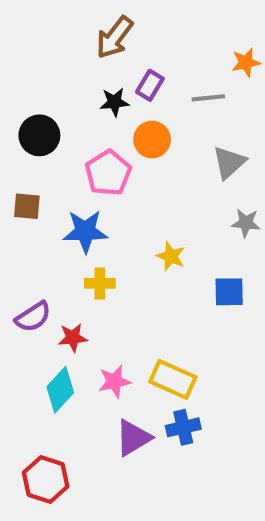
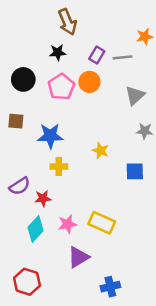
brown arrow: (114, 37) -> (67, 22), turned -60
purple rectangle: (150, 85) -> (97, 55), moved
black star: (114, 102) -> (58, 52), moved
pink pentagon: (108, 173) -> (61, 87), moved
blue cross: (183, 427) -> (110, 287), moved

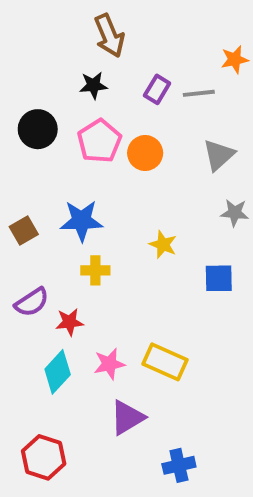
orange circle: (89, 82) -> (145, 153), moved
brown square: (16, 121) -> (24, 231), moved, turned -35

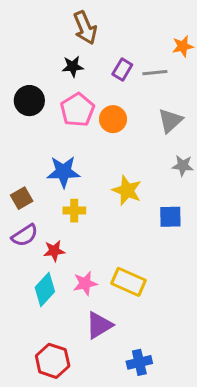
brown square: (24, 231) -> (22, 198), moved
yellow star: (163, 245) -> (127, 190), size x1.4
red hexagon: (44, 457) -> (53, 361), moved

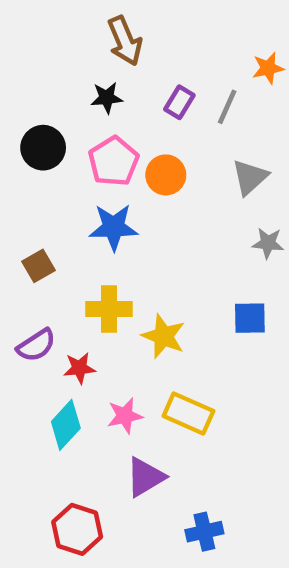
gray line: (155, 73) -> (227, 107), turned -60
blue star: (63, 172) -> (114, 227), moved
yellow star: (127, 190) -> (163, 336), moved
brown square: (22, 198) -> (39, 266), moved
yellow cross: (74, 211) -> (109, 309), size x1.4

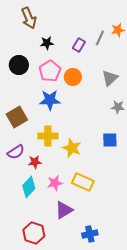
brown arrow: (125, 41) -> (29, 18), moved
gray line: (227, 107) -> (100, 38), moved
brown square: (39, 266) -> (17, 117), size x1.5

